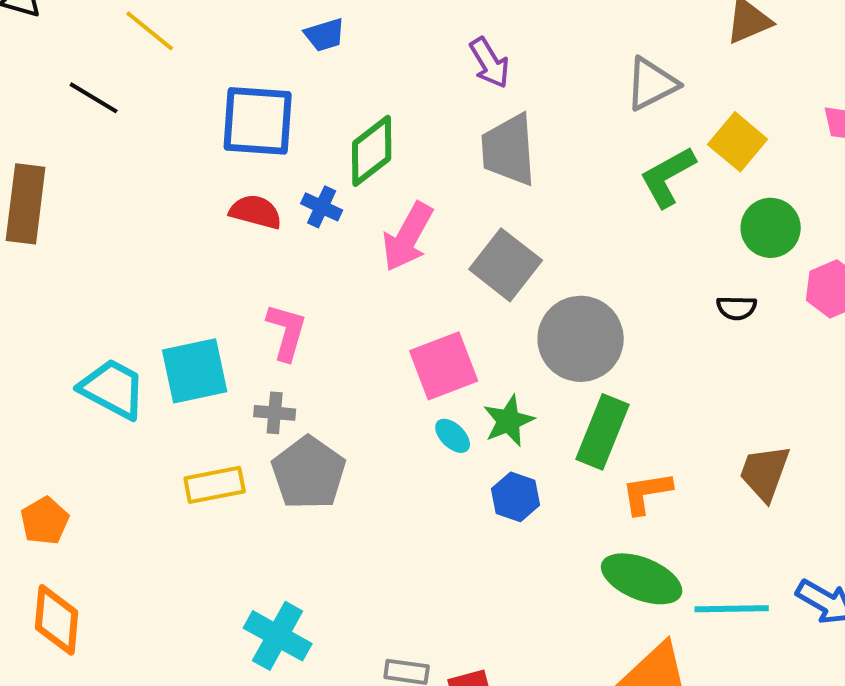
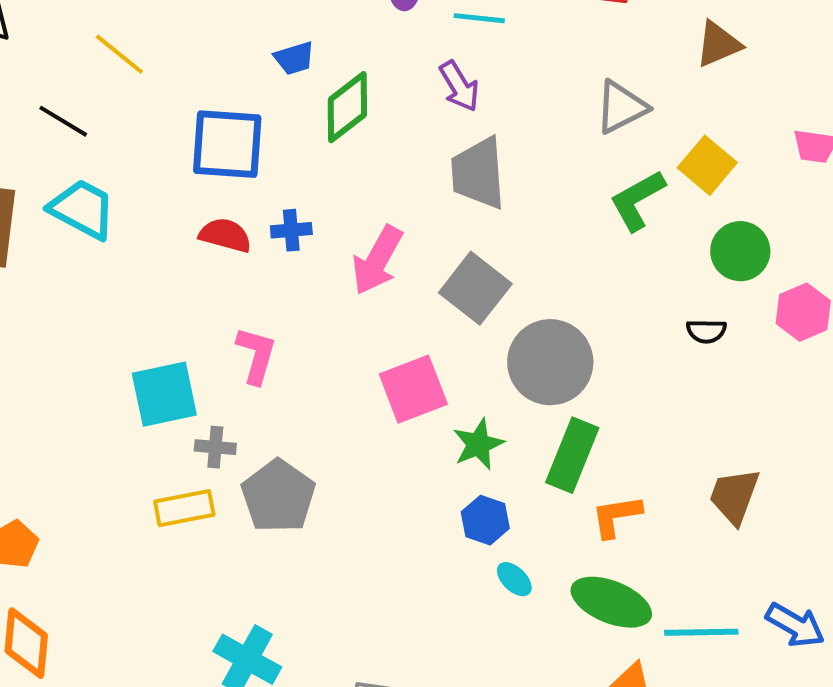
green diamond: (372, 151) -> (347, 107), moved
blue cross: (322, 207) -> (291, 230), turned -30
cyan trapezoid: (113, 389) -> (82, 209), moved
gray cross: (275, 413) -> (215, 447), moved
cyan ellipse: (453, 436) -> (514, 579), moved

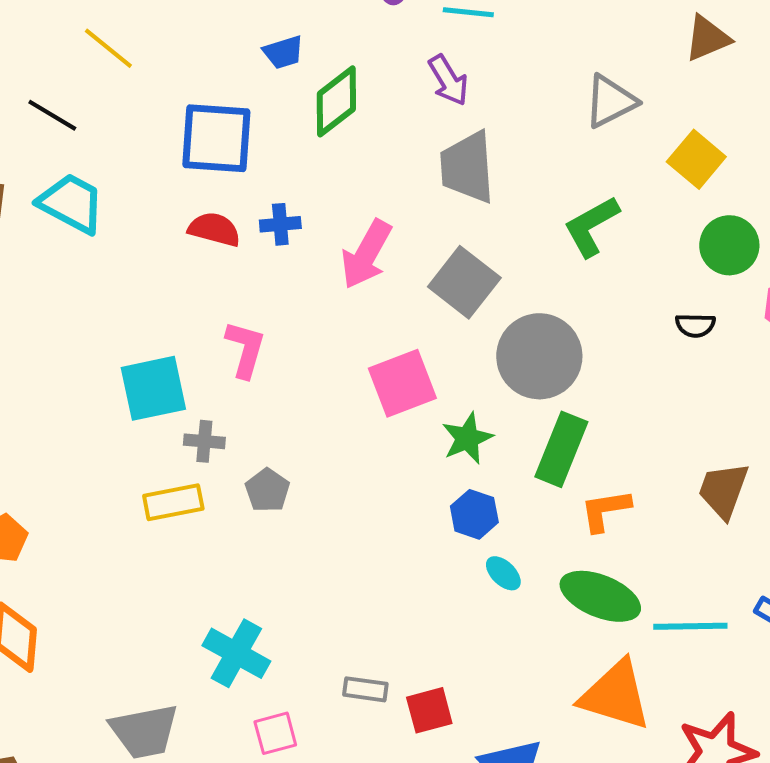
green L-shape: (637, 200) -> (591, 226), moved
gray pentagon: (278, 496) -> (267, 490), size x0.6

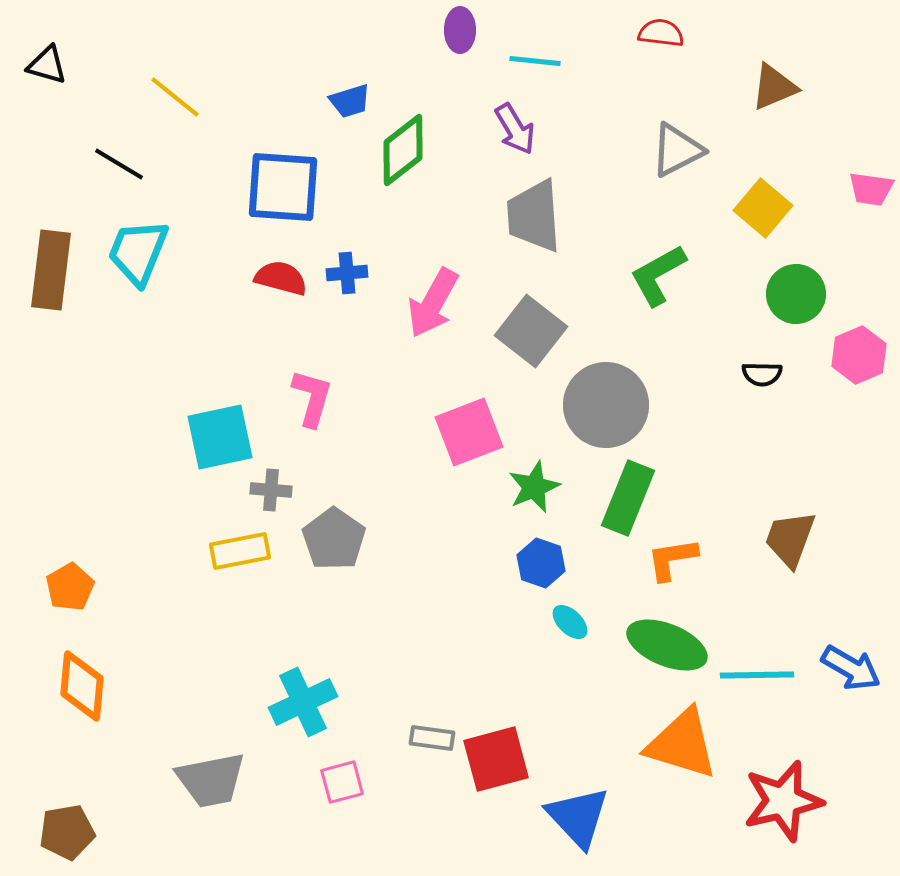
cyan trapezoid: (71, 203) -> (138, 252), turned -96
gray pentagon: (267, 490) -> (334, 539), size x1.4
cyan cross: (236, 653) -> (303, 702), turned 36
red square: (429, 710) -> (496, 759), size x1.4

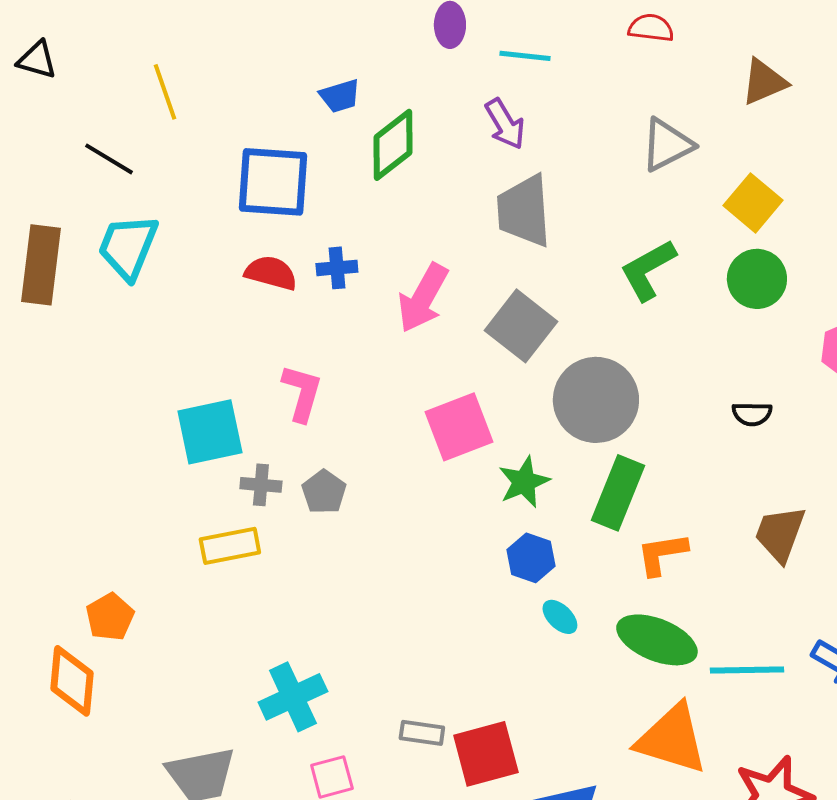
yellow line: (175, 97) -> (165, 92), turned 32
green circle: (796, 294) -> (757, 279), moved
black semicircle: (762, 374) -> (752, 414), moved
gray pentagon: (334, 539) -> (324, 492), moved, size x0.7
orange pentagon: (70, 587) -> (110, 617), moved

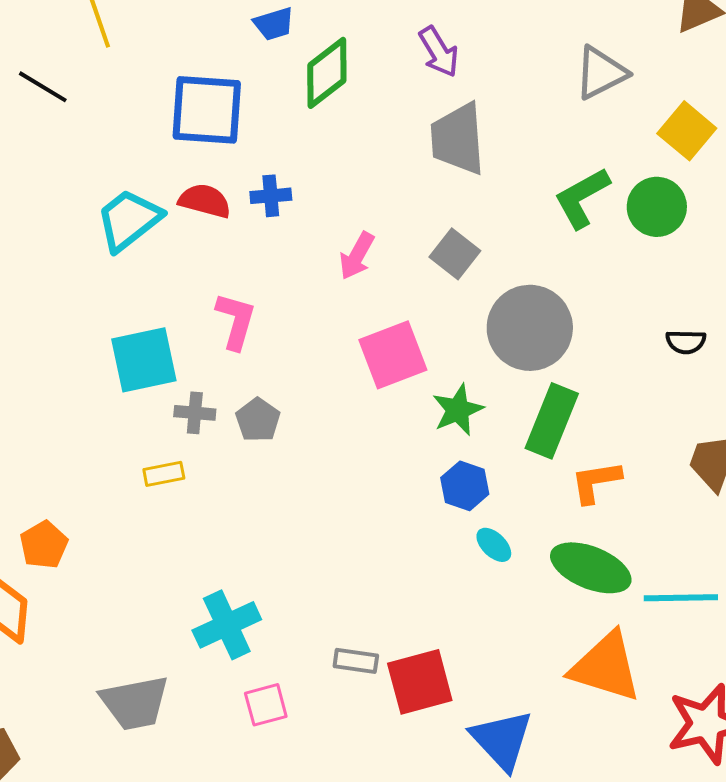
cyan trapezoid: (128, 247) -> (129, 220), moved, turned 30
green circle: (757, 279) -> (657, 207), moved
pink arrow: (423, 298) -> (357, 256), moved, size x0.7
gray square: (521, 326) -> (455, 254), size x0.7
yellow rectangle: (230, 546) -> (164, 474), size x0.7

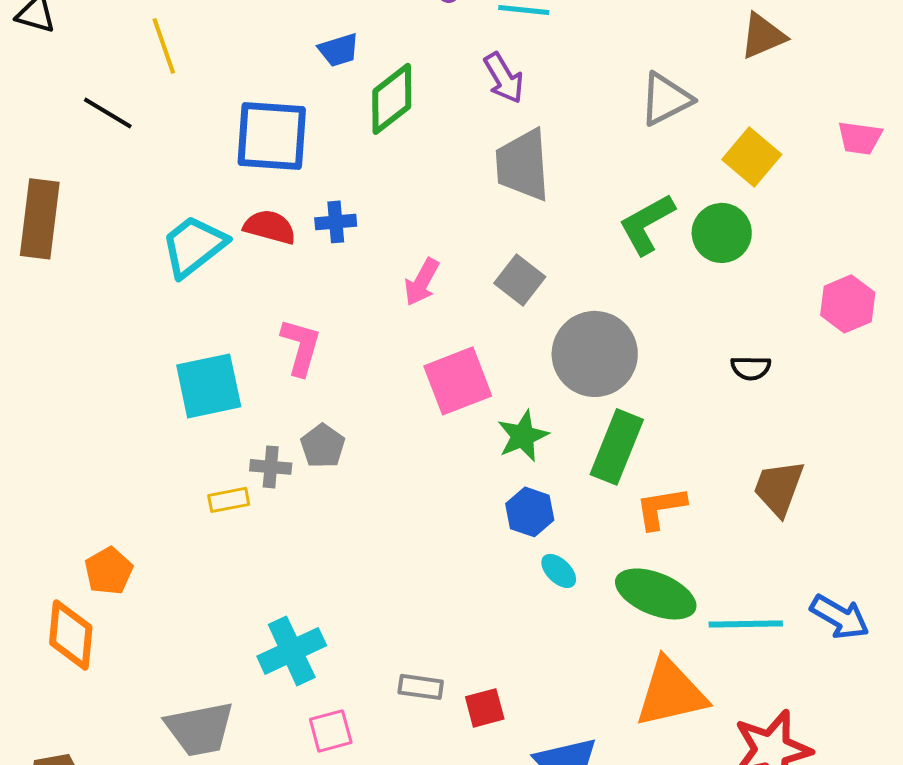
gray cross: (195, 413) -> (271, 467), moved
orange triangle: (606, 667) -> (671, 693), turned -30
red square: (420, 682) -> (485, 708), size x0.6

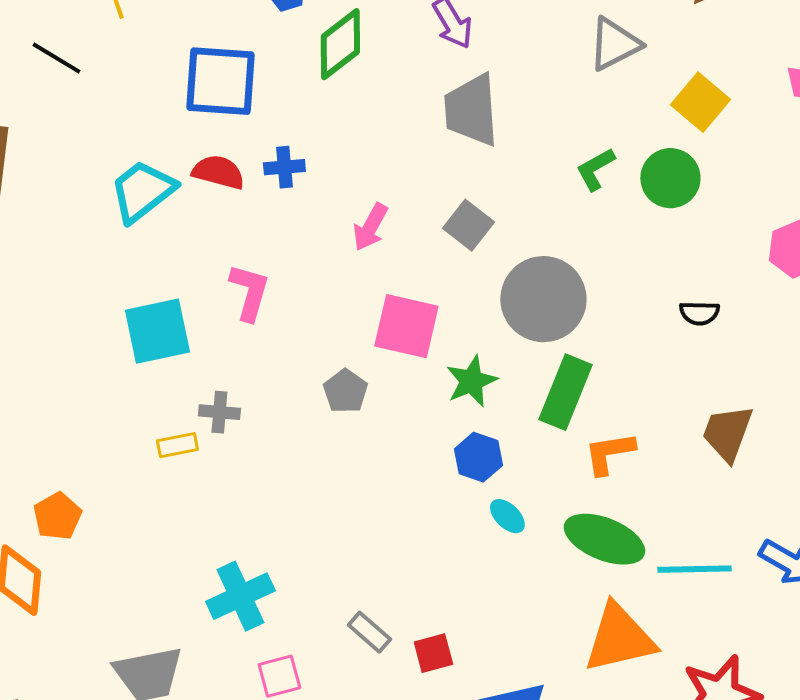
green L-shape: (647, 224) -> (595, 169), size x0.7
pink square: (458, 381) -> (406, 326), turned 34
gray pentagon: (323, 446) -> (345, 391), moved
gray rectangle: (421, 687) -> (369, 632), turned 33

